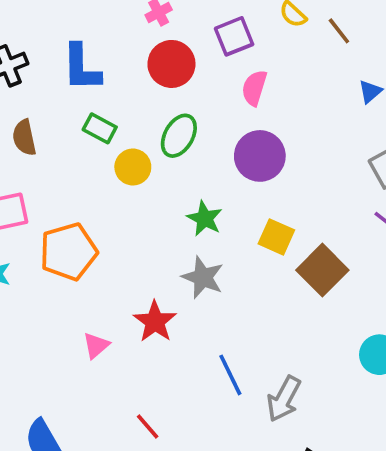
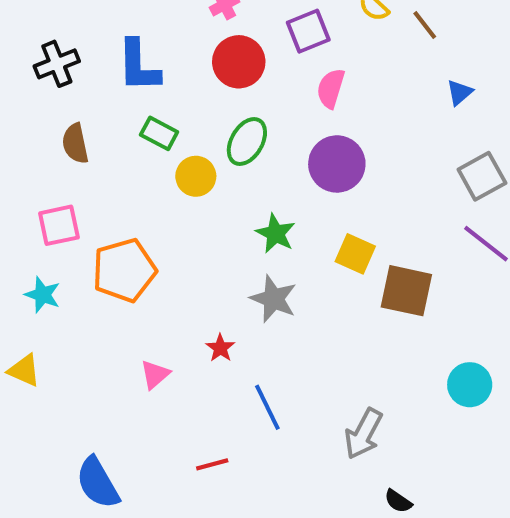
brown square: (322, 270) -> (406, 291), turned -33
red star: (155, 322) -> (220, 348), size x0.6
blue line: (230, 375) -> (267, 407), moved
red line: (148, 426) -> (212, 464), turned -64

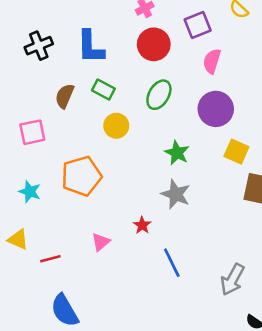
brown semicircle: (75, 144) -> (65, 96), moved, turned 35
yellow circle: (196, 176) -> (116, 126), moved
pink square: (59, 225) -> (32, 132), moved
yellow square: (355, 254) -> (236, 152), moved
red line: (212, 464) -> (50, 259), moved

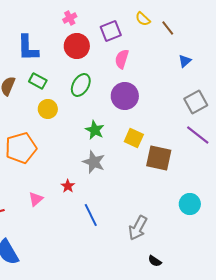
yellow square: (236, 152) -> (134, 138), moved

